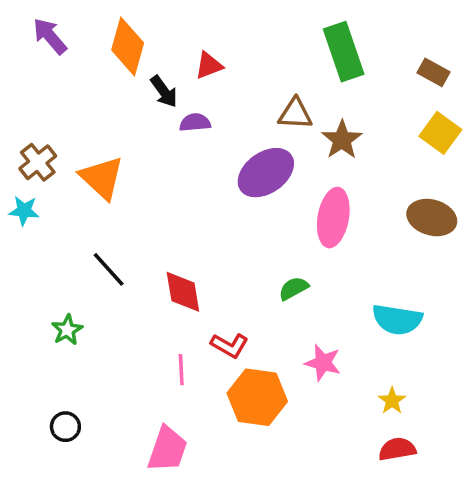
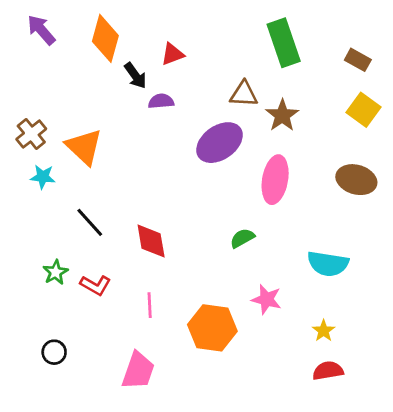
cyan star: (24, 211) -> (43, 177), moved
red L-shape: (230, 345) -> (95, 285), moved

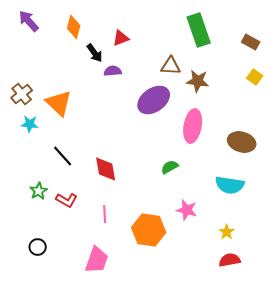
orange diamond: (105, 38) -> (74, 27), size x0.7
yellow square: (364, 110) -> (255, 77), size x0.7
brown star: (282, 115) -> (198, 81), turned -30
brown ellipse: (356, 180) -> (242, 142), moved

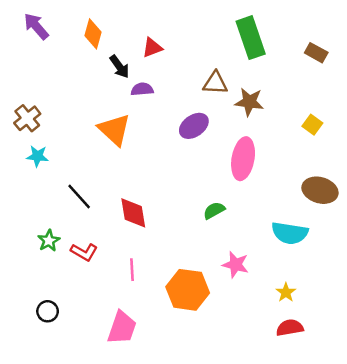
yellow square: (255, 77) -> (312, 125), moved
purple ellipse: (154, 100) -> (194, 126), size x0.7
orange triangle: (59, 103) -> (114, 130), moved
brown ellipse: (242, 142) -> (320, 190), moved

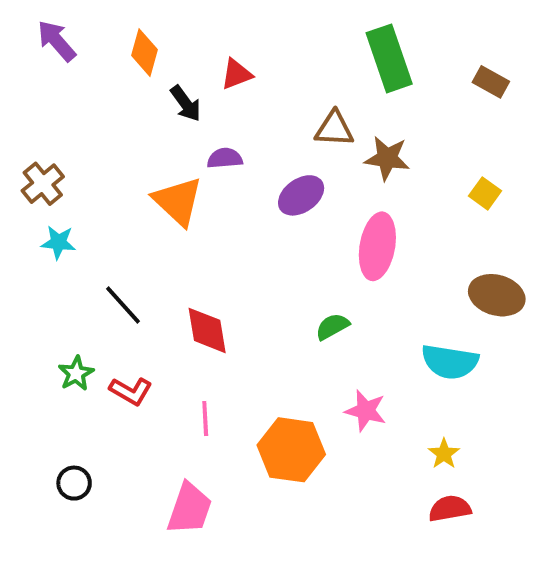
purple semicircle: (142, 89) -> (225, 158), moved

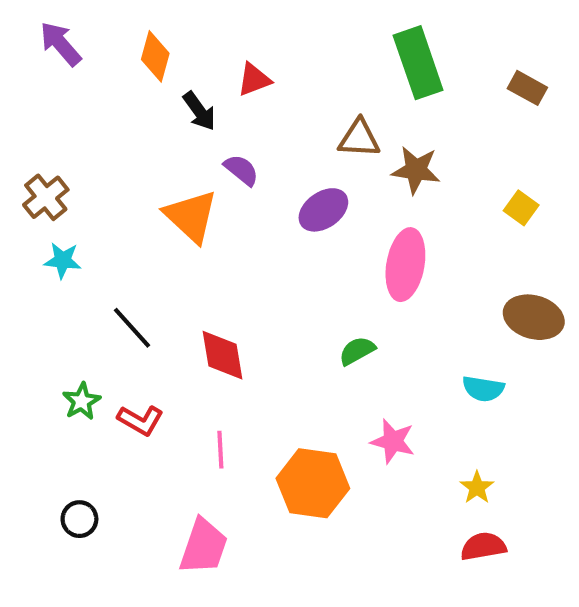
purple semicircle: (225, 158) -> (241, 170), turned 44
cyan semicircle: (450, 362) -> (483, 389), size x0.7

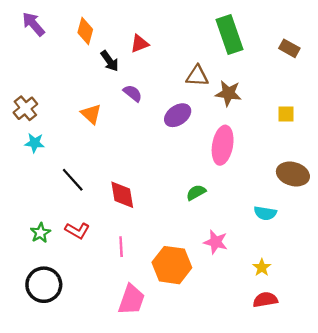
yellow square: (521, 208) -> (286, 114), turned -36
orange triangle: (191, 216) -> (91, 114), moved, size x0.7
green star: (82, 401) -> (40, 233), moved
black circle: (79, 519) -> (44, 285), size x1.8
pink trapezoid: (204, 546) -> (131, 300), moved

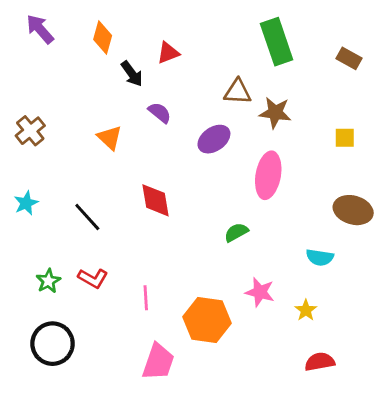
cyan star: (35, 143) -> (26, 203), moved, turned -30
red diamond: (122, 195) -> (155, 200), moved
yellow star: (262, 267) -> (306, 310), moved

